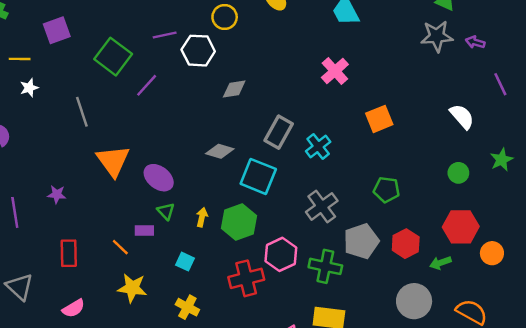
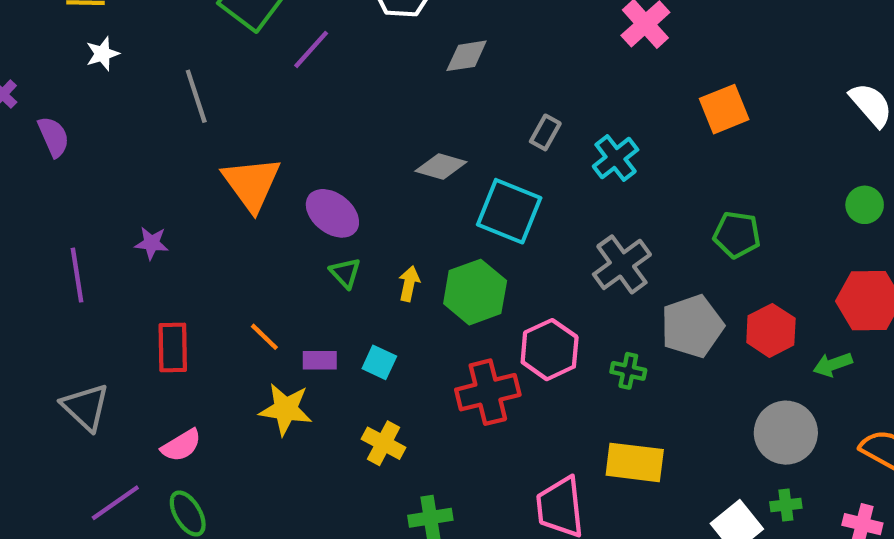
gray rectangle: (279, 132) -> (545, 132), size x0.6
purple rectangle: (144, 230) -> (320, 360), moved
green cross: (325, 266) -> (628, 371), size x0.6

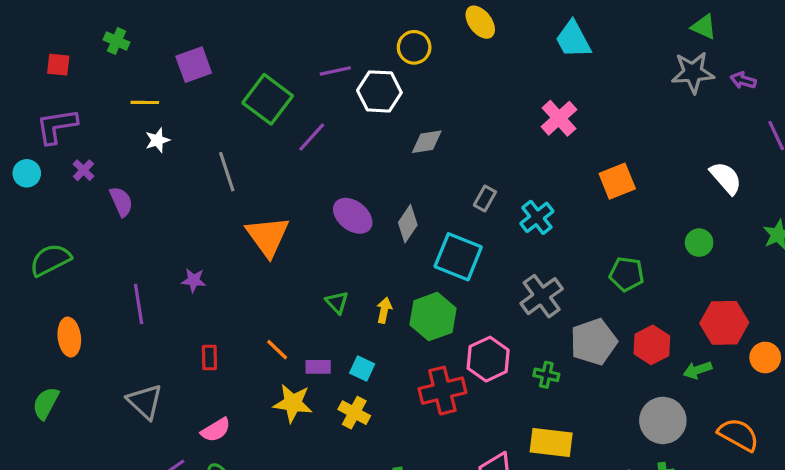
gray diamond: (441, 167) -> (408, 224), turned -72
green circle: (865, 205) -> (699, 243), moved
purple ellipse: (332, 213) -> (353, 216), moved
red rectangle: (173, 347) -> (209, 357), size x0.7
yellow cross: (384, 443) -> (354, 413), moved

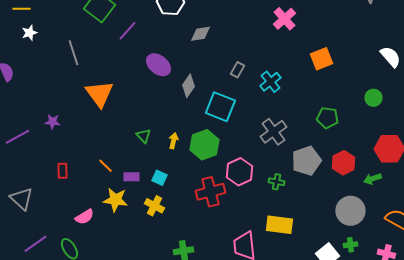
purple ellipse: (353, 216) -> (158, 65), moved
purple line: (139, 304) -> (17, 137), turned 70
pink semicircle: (216, 430) -> (84, 217), moved

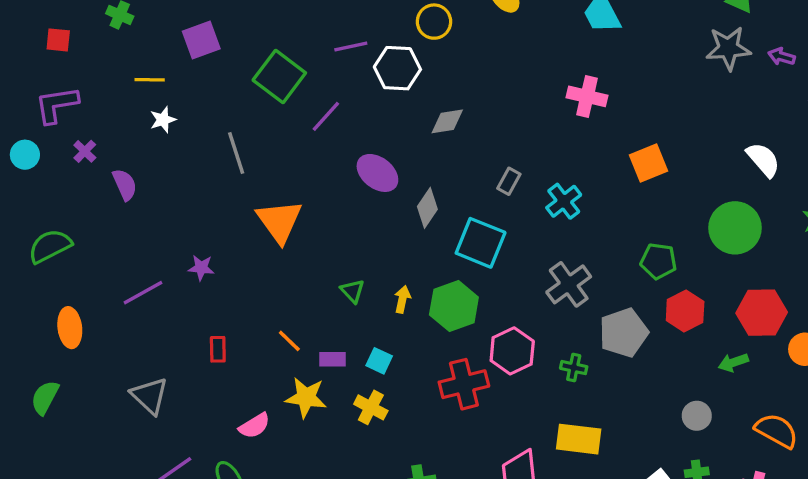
pink cross: (284, 19) -> (587, 96), turned -35
green circle: (373, 98) -> (735, 228), size x1.8
red hexagon: (343, 163) -> (685, 311), moved
gray circle: (350, 211) -> (697, 416), size x0.6

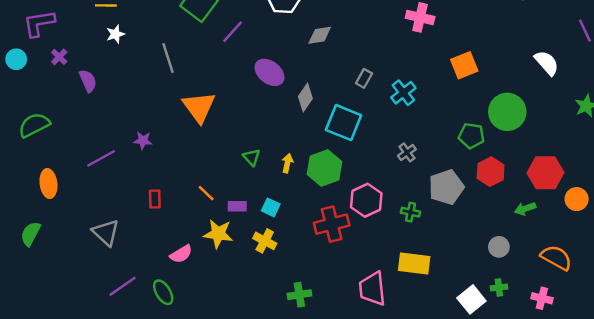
green circle: (735, 228) -> (507, 112), moved
gray cross: (569, 284) -> (407, 152), size x0.6

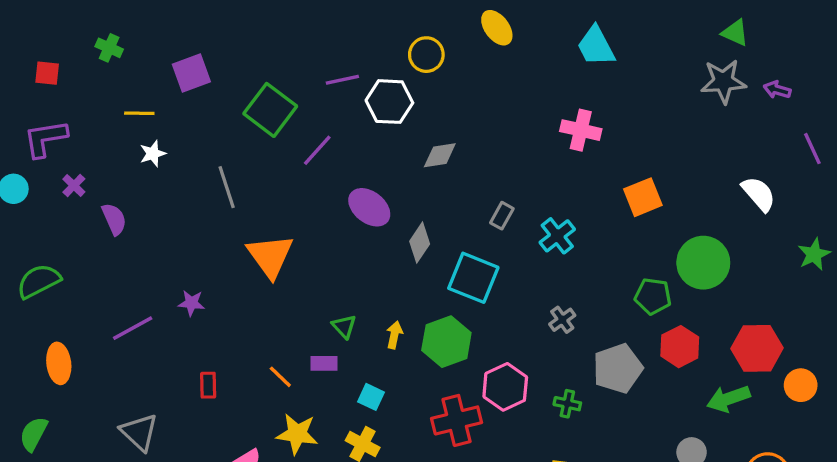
purple rectangle: (237, 206) -> (324, 363), moved
green arrow: (525, 209) -> (728, 399), size x1.4

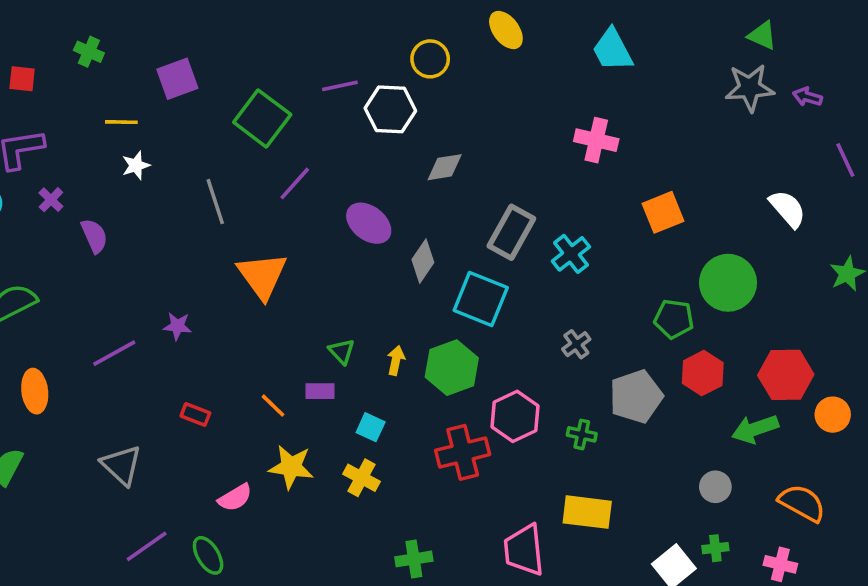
purple line: (317, 150) -> (295, 183), moved
gray rectangle: (502, 216) -> (511, 232), size x1.8
red rectangle: (208, 385) -> (195, 415), turned -68

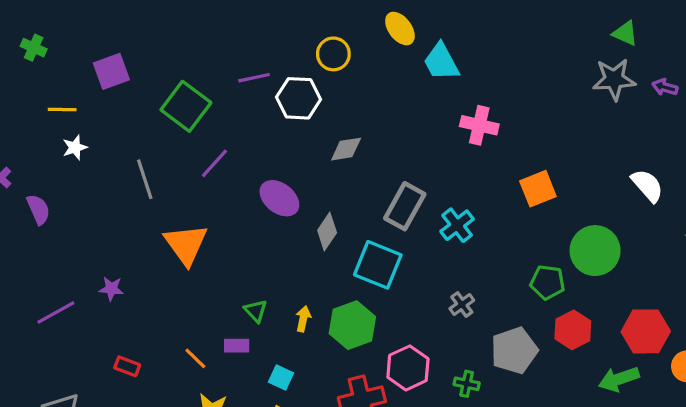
cyan trapezoid: (612, 50) -> (441, 62), moved

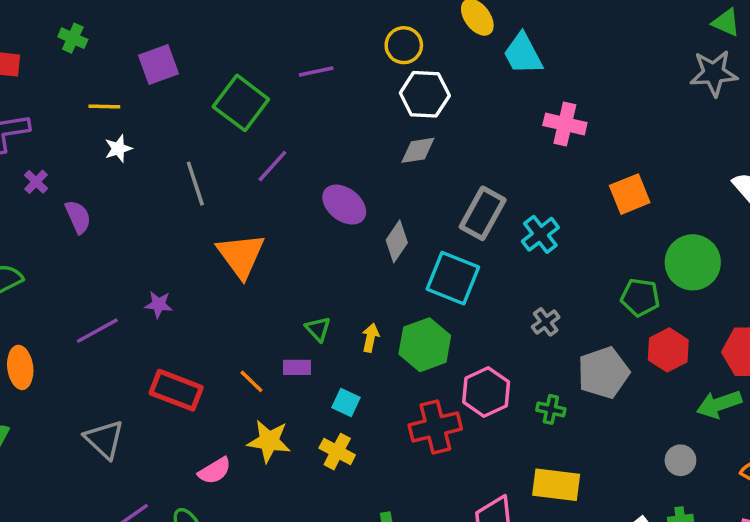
white hexagon: (298, 98) -> (425, 94), moved
red rectangle: (127, 366) -> (176, 390), size x1.8

